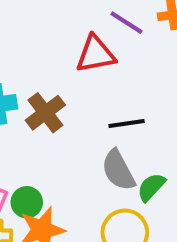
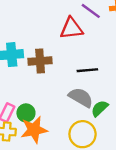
brown cross: (45, 113) -> (40, 61), turned 30
gray semicircle: (118, 170) -> (81, 97), turned 145

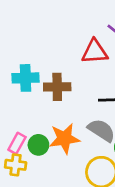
orange star: (34, 130) -> (64, 139), moved

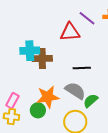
cyan cross: (25, 78) -> (30, 51), moved
green circle: (38, 145) -> (38, 110), moved

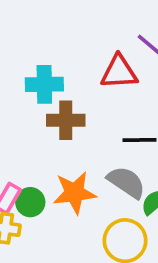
cyan cross: (30, 51) -> (44, 84), moved
green circle: (38, 110) -> (30, 202), moved

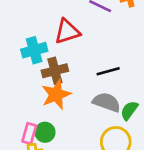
red triangle: (119, 72) -> (67, 32), moved
orange star: (74, 193) -> (56, 94), moved

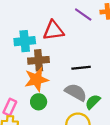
green circle: (45, 132) -> (39, 102), moved

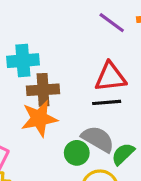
red triangle: (53, 31) -> (110, 77), moved
green circle: (39, 102) -> (77, 153), moved

